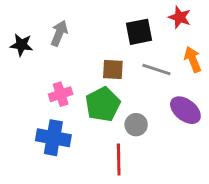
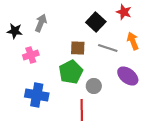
black square: (139, 32) -> (96, 22), turned -36
pink cross: (61, 94) -> (31, 55), moved

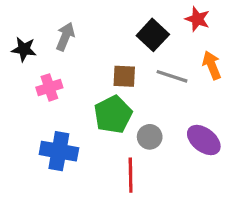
purple ellipse: (128, 76) -> (204, 140), moved

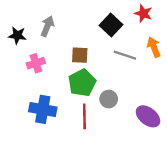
brown square: (124, 76) -> (80, 55), moved
purple ellipse: (204, 140) -> (148, 116), moved
red line: (131, 175) -> (84, 116), moved

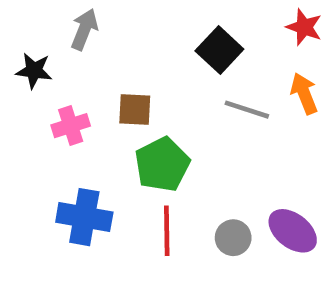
red star: (143, 13) -> (304, 27), moved
gray arrow: (47, 26) -> (84, 29), moved
brown square: (80, 55) -> (135, 110), moved
gray circle: (109, 99) -> (233, 238), moved

